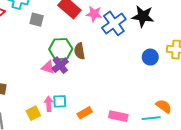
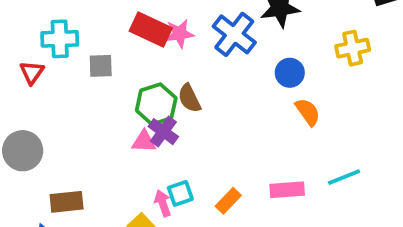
pink star: (94, 14) -> (180, 34), moved
blue circle: (150, 57) -> (290, 73), moved
orange semicircle: (164, 106) -> (308, 112), moved, turned 35

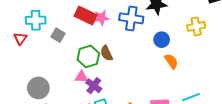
blue cross: (234, 34) -> (131, 18), turned -30
gray square: (101, 66) -> (58, 35), turned 32
purple cross: (163, 132) -> (94, 86), moved
gray circle: (23, 151) -> (38, 88), moved

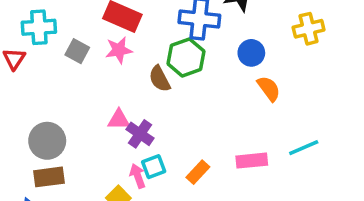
pink star: (101, 18) -> (119, 50), moved
green hexagon: (88, 56) -> (186, 57), moved

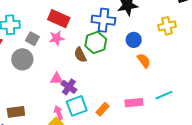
gray circle: (47, 141) -> (22, 59), moved
cyan square: (154, 167) -> (77, 106), size x1.5
pink arrow: (138, 176) -> (59, 113), moved

